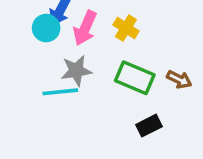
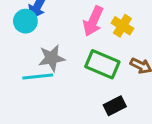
pink arrow: (85, 28) -> (93, 21), moved
yellow cross: (126, 28) -> (122, 26), moved

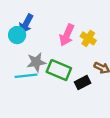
green rectangle: (102, 64) -> (59, 70), moved
black rectangle: (115, 106) -> (83, 83), moved

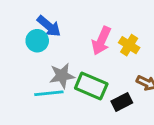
blue arrow: (26, 24) -> (49, 26), turned -78

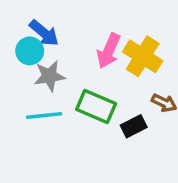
yellow cross: (129, 45) -> (143, 56), size x1.5
gray star: (62, 76) -> (49, 76), moved

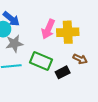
yellow cross: (143, 56) -> (68, 32), turned -35

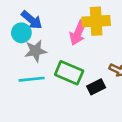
yellow cross: (68, 32) -> (96, 21), moved

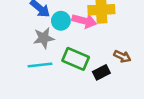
cyan circle: (21, 33) -> (61, 21), moved
pink arrow: (78, 33) -> (84, 21), turned -100

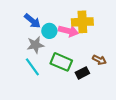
cyan line: (40, 65) -> (32, 67), turned 60

